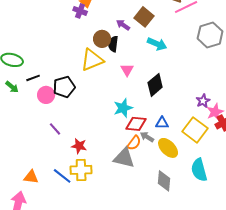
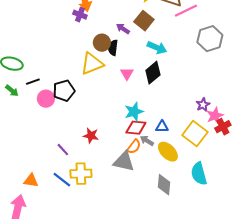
black diamond: (155, 85) -> (153, 73), moved
cyan star: (123, 108) -> (134, 112), moved
purple line: (55, 129) -> (63, 150), moved
red star: (79, 146) -> (91, 136), moved

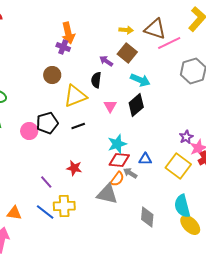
brown circle: (102, 43) -> (52, 75), moved
black line: (33, 82) -> (78, 126), moved
yellow ellipse: (168, 152) -> (190, 225), moved

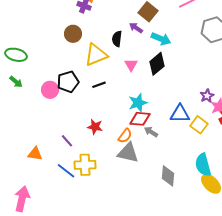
purple arrow: (106, 61) -> (136, 28), moved
blue triangle: (145, 159) -> (180, 114), moved, size x1.5
yellow square: (178, 166) -> (199, 125), size x0.7
orange semicircle: (117, 179) -> (125, 136), moved
orange triangle: (14, 213) -> (35, 154), moved

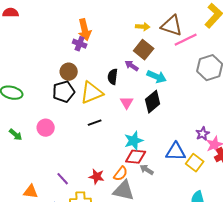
green arrow: (16, 82) -> (16, 135), moved
black pentagon: (68, 82) -> (64, 92), moved
red star: (95, 127) -> (97, 177), moved

